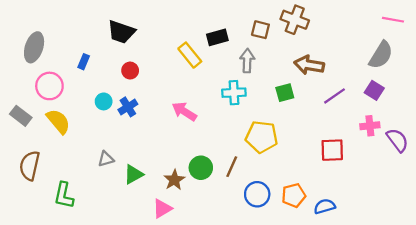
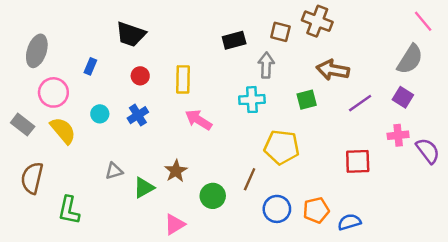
pink line: (393, 20) -> (423, 21), turned 40
yellow rectangle: (190, 55) -> (183, 79), moved, turned 40
cyan circle: (104, 101) -> (100, 114), moved
green circle: (201, 168) -> (213, 196), moved
brown star: (174, 180) -> (176, 171), moved

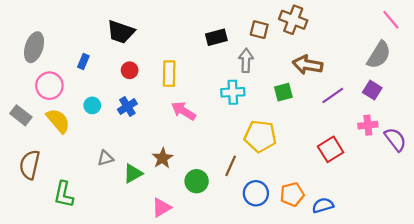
red square: (358, 161) -> (331, 149), turned -30

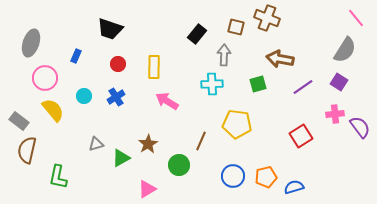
black rectangle: (216, 37) -> (197, 34), turned -36
gray rectangle: (21, 115) -> (19, 121), moved
brown line: (231, 166) -> (201, 141), moved

